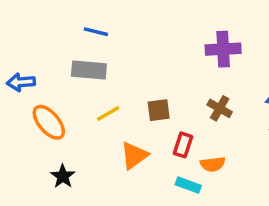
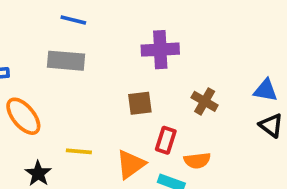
purple cross: (223, 49) -> (160, 50), moved
yellow line: (108, 114) -> (79, 151), moved, turned 35
orange triangle: (134, 155) -> (131, 164), moved

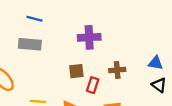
brown cross: (205, 101) -> (117, 70), turned -35
red rectangle: (166, 140) -> (93, 85), moved

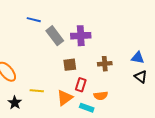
gray rectangle: (30, 44) -> (55, 36), moved, turned 48
red rectangle: (93, 85) -> (81, 85), moved

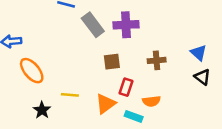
blue triangle: (138, 58) -> (199, 53), turned 32

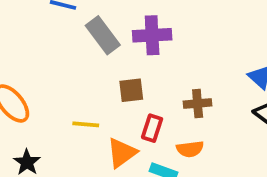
brown cross: (157, 60) -> (198, 103), moved
yellow line: (70, 95) -> (86, 124), moved

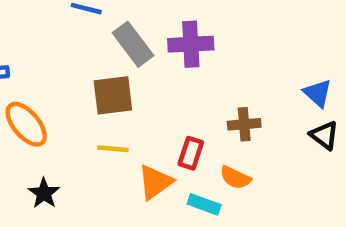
brown square: (131, 90) -> (113, 95), moved, size x1.4
orange semicircle: (190, 149) -> (235, 178), turned 32

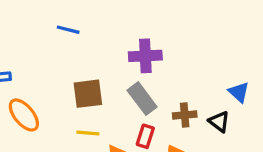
gray rectangle: (133, 44) -> (142, 99), moved
black triangle: (324, 135) -> (219, 122), moved

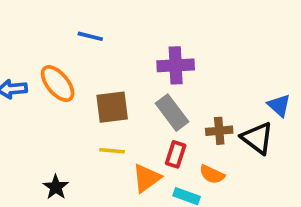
orange ellipse: (24, 115) -> (58, 84), moved
black triangle: (219, 122) -> (257, 138), size x1.4

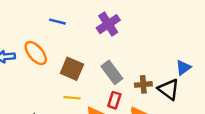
purple cross: (176, 65) -> (108, 24), moved, turned -30
blue triangle: (279, 105) -> (183, 68), turned 42
brown square: (112, 107) -> (72, 69), turned 30

